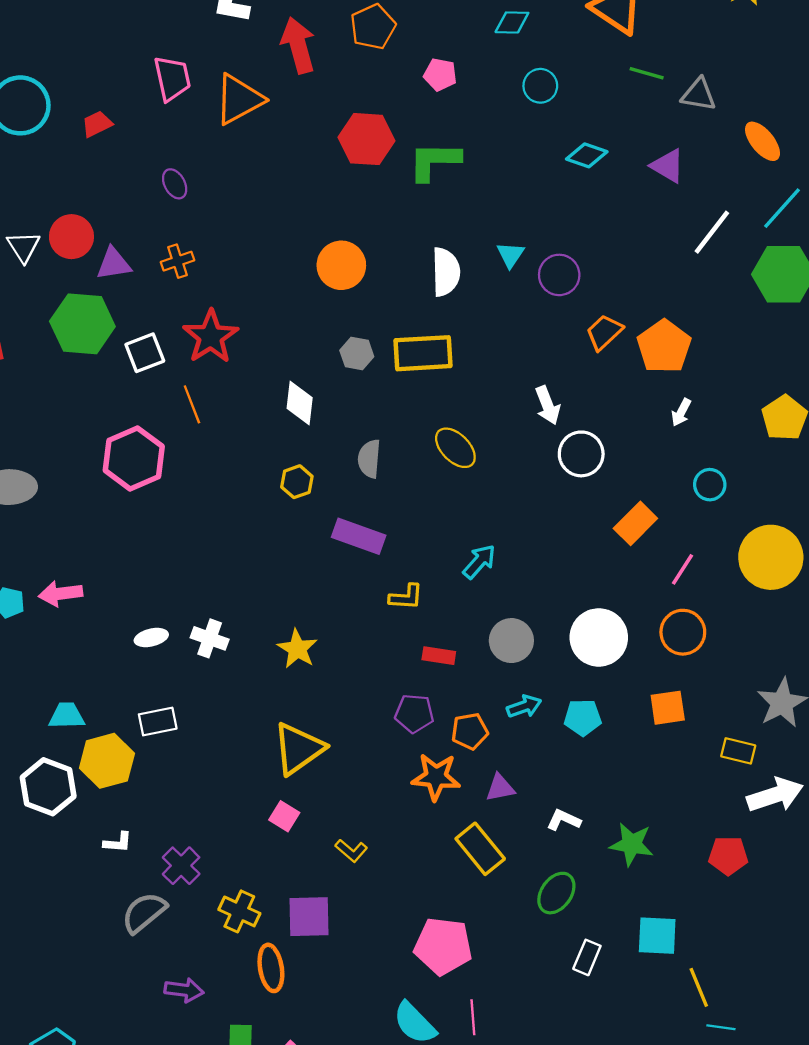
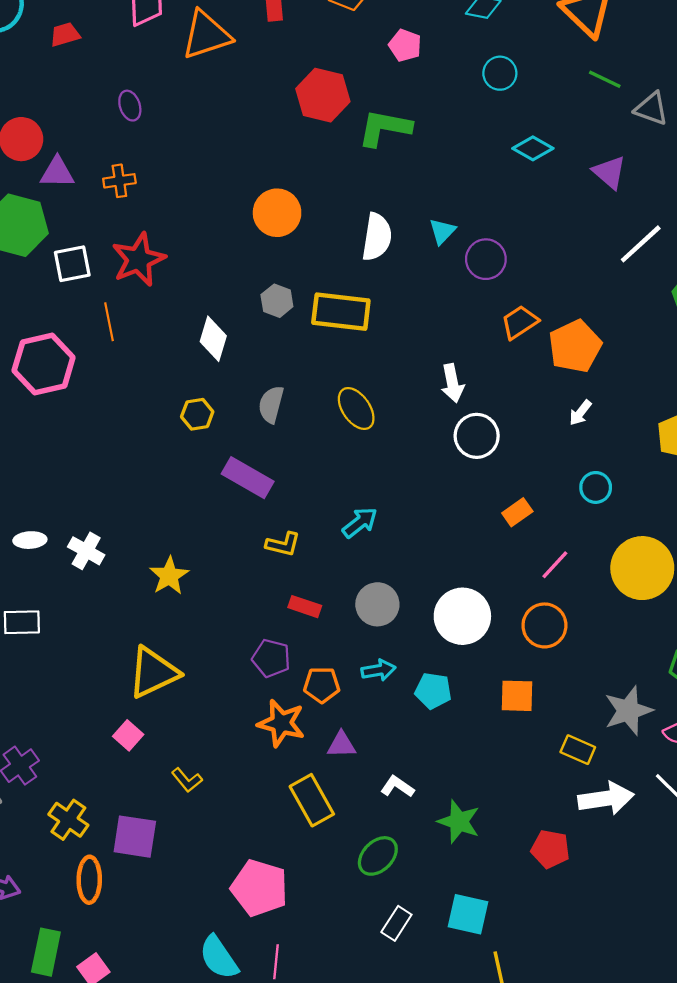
orange rectangle: (635, 523) -> (517, 512), size x0.7

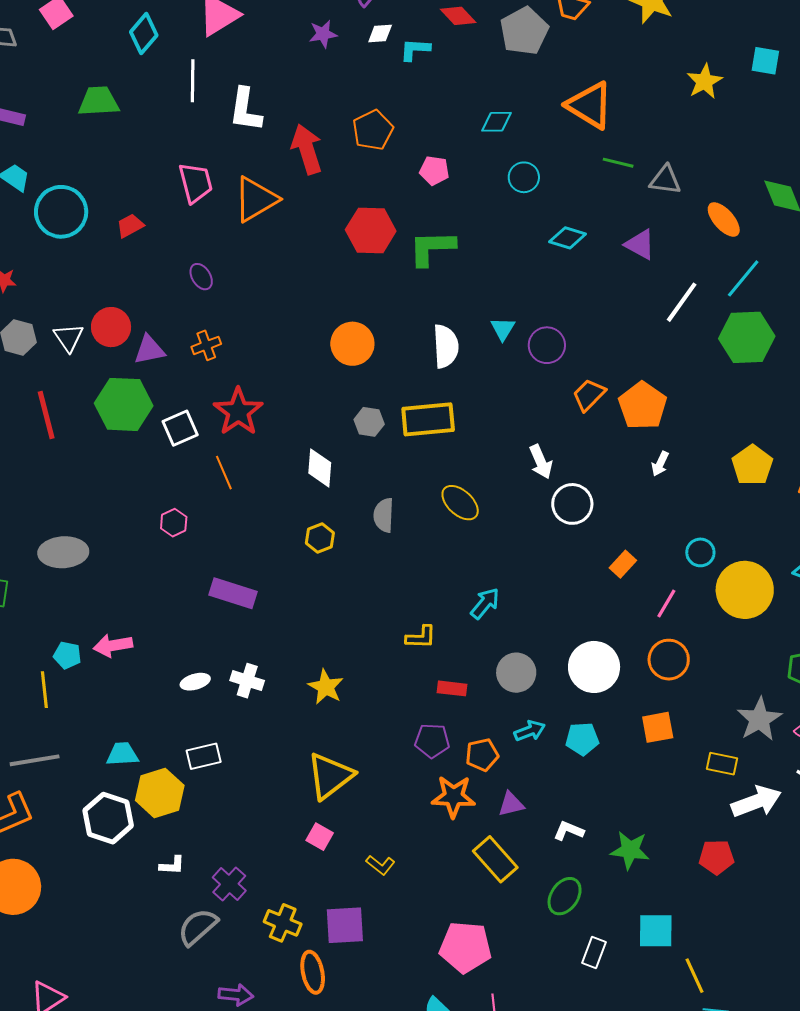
pink hexagon: (44, 364) -> (174, 523), size x0.5
purple rectangle: (248, 478) -> (233, 593), moved
cyan circle: (596, 487) -> (700, 552), moved

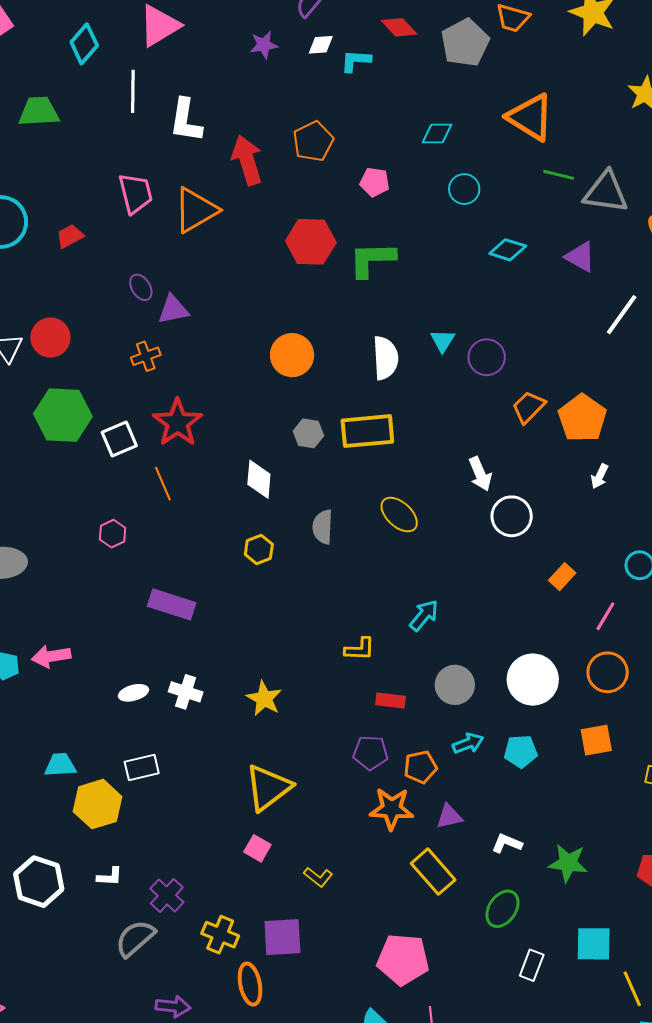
gray triangle: (665, 180) -> (606, 192), size x1.4
purple triangle: (149, 350) -> (173, 310), moved
white hexagon: (108, 818) -> (39, 882), moved

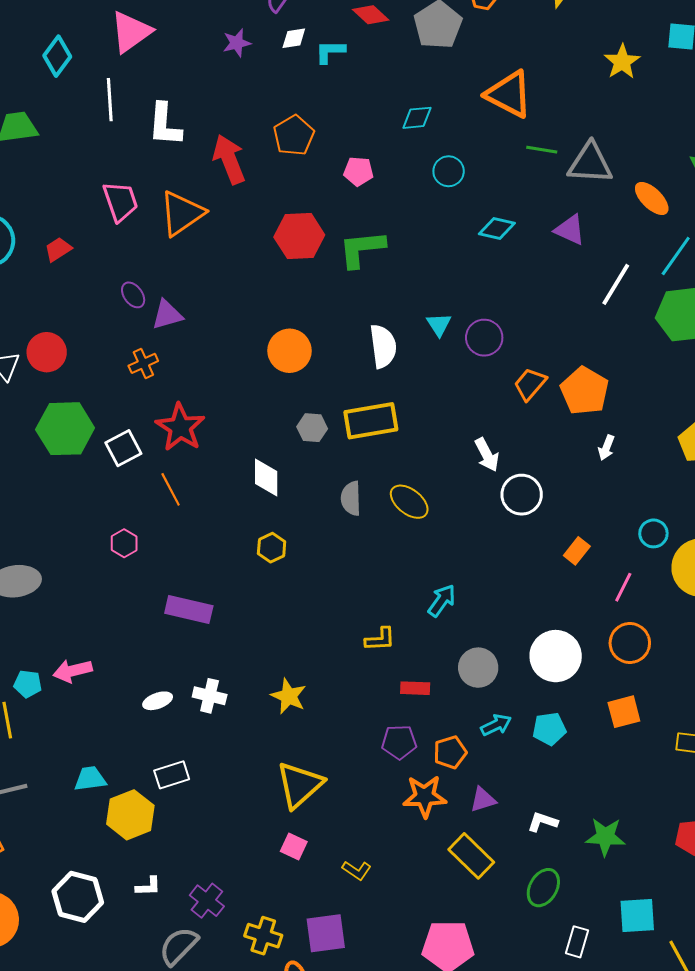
gray semicircle: (323, 527) -> (351, 498), moved

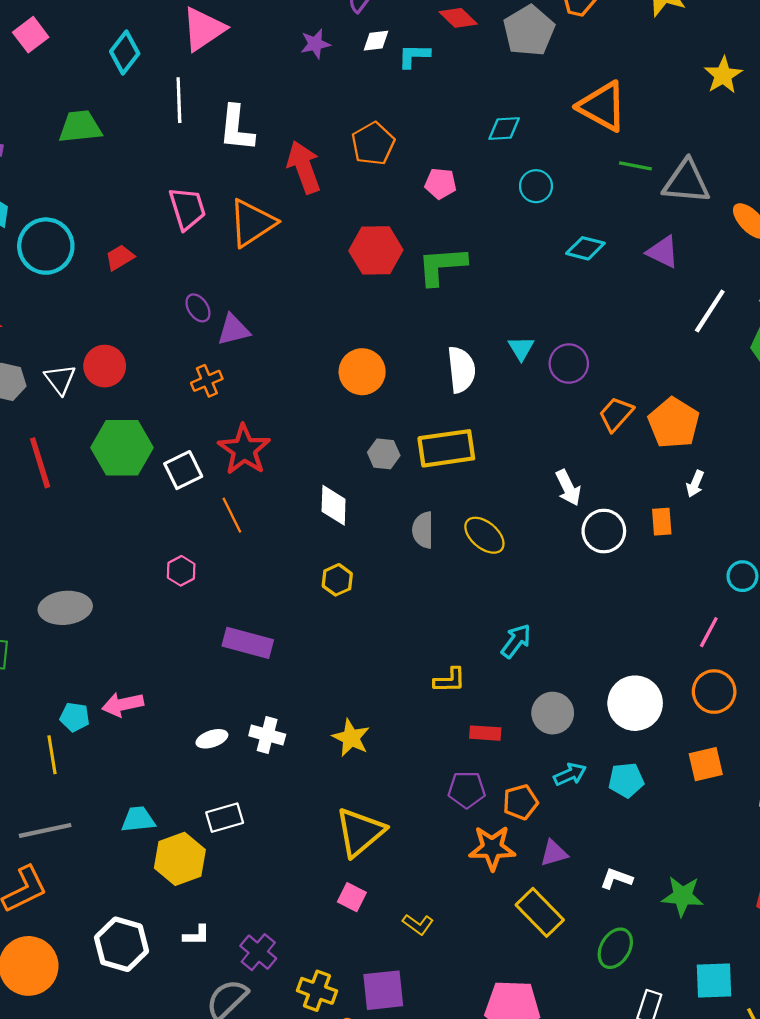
orange rectangle: (577, 551) -> (662, 522), moved, turned -44

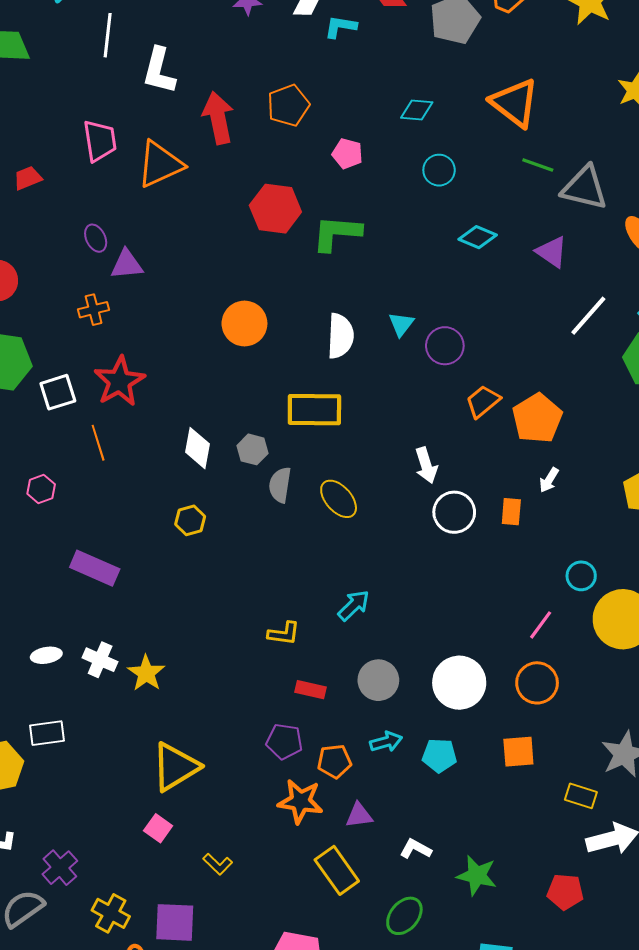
gray hexagon: (384, 454) -> (252, 449), moved
yellow star: (351, 738) -> (146, 673), moved

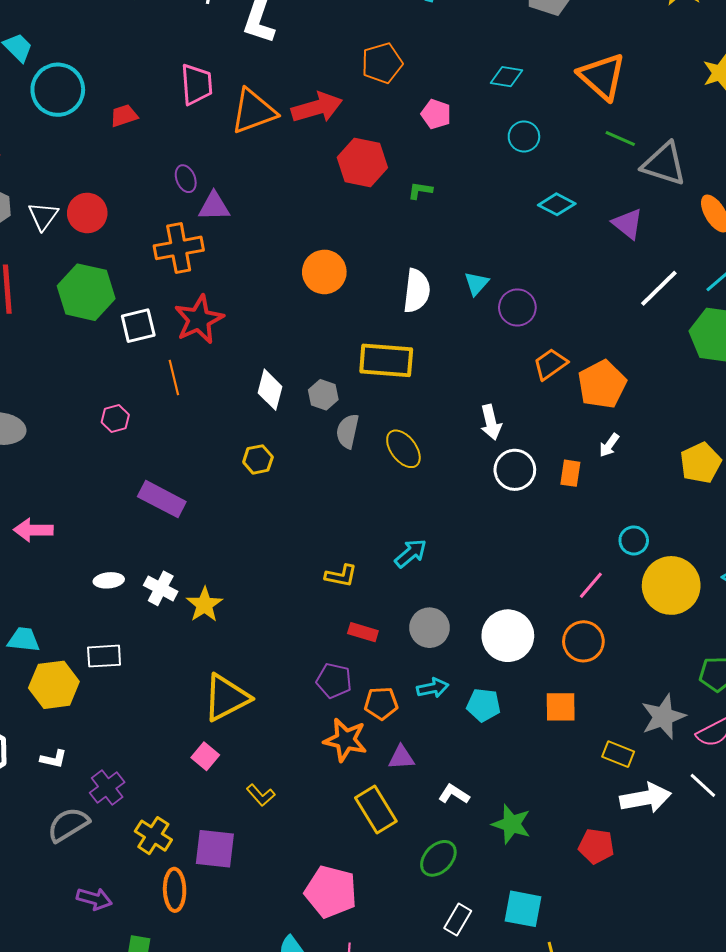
red arrow: (218, 118) -> (317, 107), moved, turned 81
green L-shape: (337, 233) -> (420, 191), size x0.5
orange cross: (94, 310) -> (179, 248), size x1.6

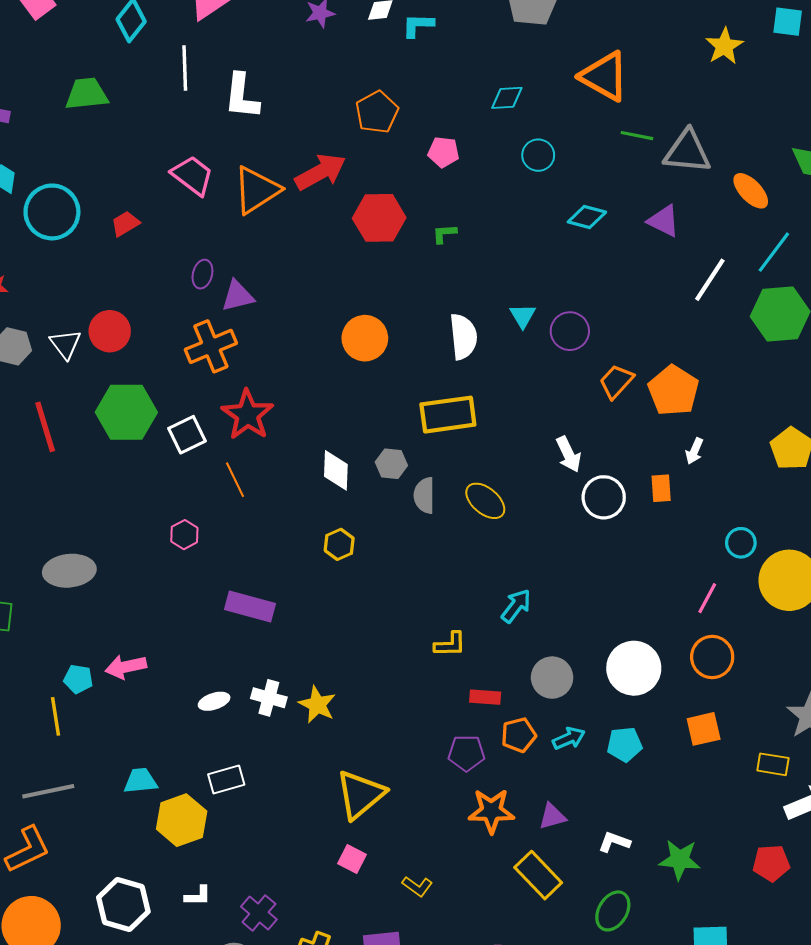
pink trapezoid: (197, 84) -> (192, 175), turned -36
purple ellipse: (186, 179) -> (202, 274), turned 48
orange pentagon: (381, 703) -> (519, 735), moved

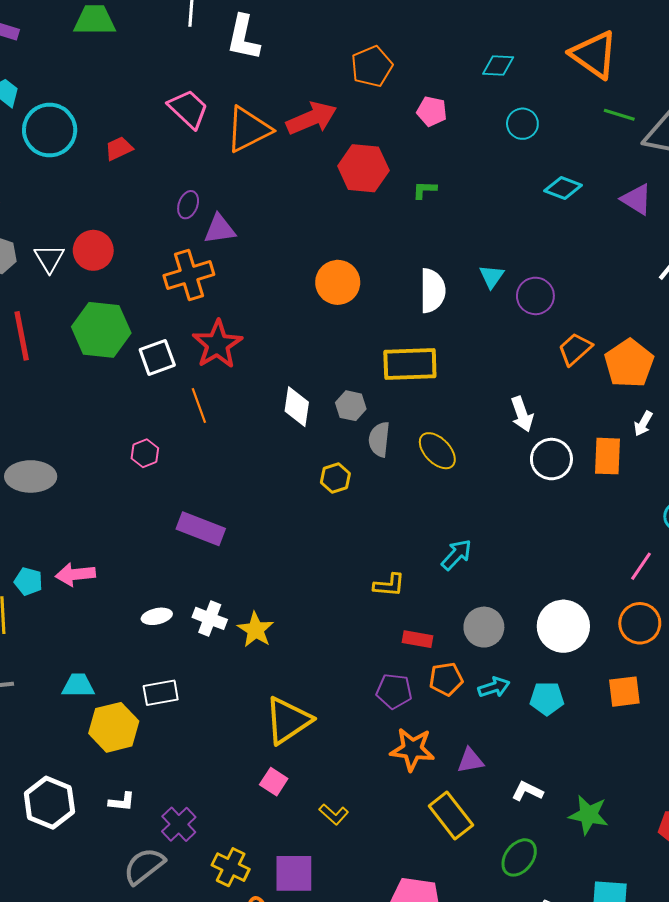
orange rectangle: (661, 488) -> (607, 456), size x1.4
yellow hexagon: (339, 544) -> (335, 478), moved

